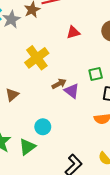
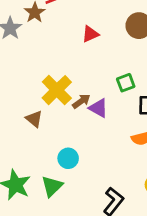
yellow cross: (37, 58) -> (57, 90), moved
brown triangle: (12, 95) -> (34, 119), moved, turned -32

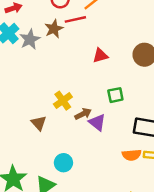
green square: (126, 83) -> (115, 95), moved
yellow cross: (57, 90) -> (63, 101), size x0.7

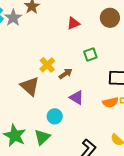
purple triangle: (97, 122) -> (77, 98), moved
brown triangle: (39, 123) -> (30, 86), size x1.5

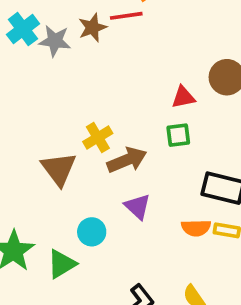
gray star: (13, 18) -> (55, 41), turned 30
red triangle: (73, 23) -> (183, 97), moved
brown arrow: (66, 74) -> (127, 160), size x1.5

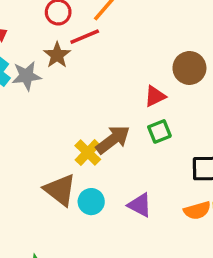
brown arrow: (127, 160) -> (113, 140), moved
cyan circle: (92, 232) -> (91, 202), moved

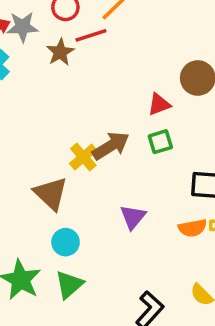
gray star: (26, 76) -> (23, 27), moved
cyan circle: (91, 202) -> (66, 242), moved
purple triangle: (140, 205) -> (133, 217), turned 36

